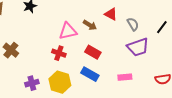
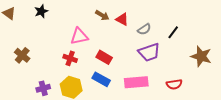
gray semicircle: (133, 24) -> (144, 29), turned 88
brown arrow: (90, 25) -> (102, 15), moved
pink rectangle: (125, 77) -> (136, 82), size x1.6

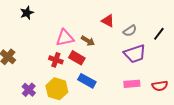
brown arrow: (102, 15) -> (88, 41), moved
red rectangle: (104, 57) -> (77, 58), moved
pink rectangle: (136, 82) -> (132, 84), moved, size x0.7
purple cross: (43, 88) -> (29, 90), turned -32

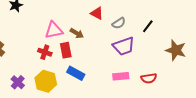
red rectangle: (77, 58) -> (66, 50), turned 49

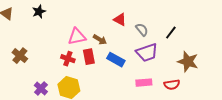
gray semicircle: (119, 23) -> (142, 30), turned -96
brown star: (176, 50) -> (188, 62), moved
blue rectangle: (76, 73) -> (116, 60), moved

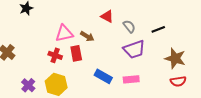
black line: (171, 33) -> (158, 29), turned 32
blue rectangle: (116, 60) -> (103, 76), moved
red semicircle: (172, 85) -> (178, 81), moved

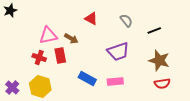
gray semicircle: (129, 26) -> (126, 20), moved
black line: (158, 29) -> (154, 30), moved

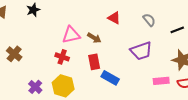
red rectangle: (60, 56) -> (94, 62), moved
pink rectangle: (115, 82) -> (161, 81), moved

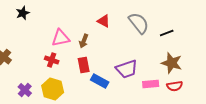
gray semicircle: (149, 20) -> (139, 23), size x1.6
brown arrow: (94, 38) -> (84, 41), turned 80
purple trapezoid: (141, 51) -> (127, 69), moved

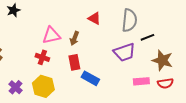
gray semicircle: (139, 23) -> (129, 20), turned 45
black line: (167, 33) -> (147, 37), moved
purple trapezoid: (127, 69) -> (124, 52), moved

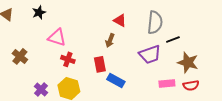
pink triangle: (51, 35) -> (57, 37), moved, turned 30
brown arrow: (74, 38) -> (110, 40), moved

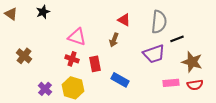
pink triangle: (57, 37) -> (77, 37), moved
red rectangle: (100, 64) -> (95, 64), moved

